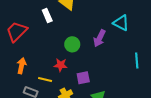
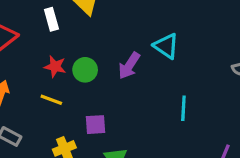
red star: (61, 65) -> (55, 67), moved
yellow line: (45, 79) -> (51, 100), moved

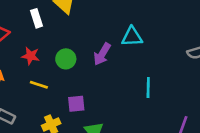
cyan triangle: (166, 46) -> (132, 37), turned -35
red star: (55, 67) -> (31, 56), moved

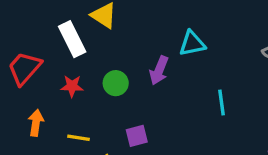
white rectangle: (36, 18) -> (72, 39), size x1.5
yellow line: (39, 85) -> (78, 138), moved

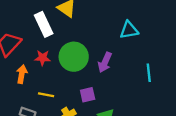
purple arrow: (159, 70) -> (105, 62), moved
green circle: (116, 83) -> (74, 57), size x1.6
orange arrow: (36, 123) -> (22, 74), moved

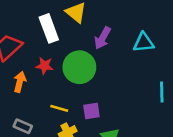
purple arrow: (105, 62) -> (102, 38), moved
yellow line: (46, 95) -> (59, 108), moved

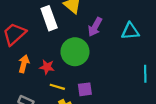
red star: (44, 66) -> (47, 67), moved

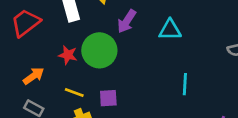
orange arrow: (24, 64) -> (34, 76), moved, turned 35
red star: (47, 67) -> (68, 55), moved

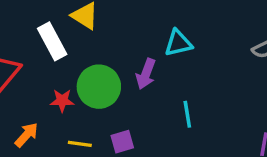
purple arrow: (127, 21) -> (146, 74), moved
cyan line: (185, 84) -> (187, 114), moved

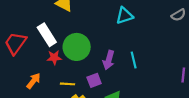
white rectangle: (52, 41) -> (47, 35), moved
purple arrow: (146, 74) -> (109, 60), moved

